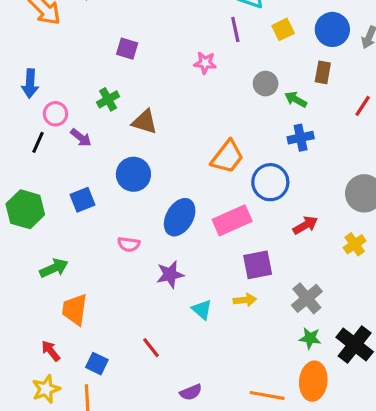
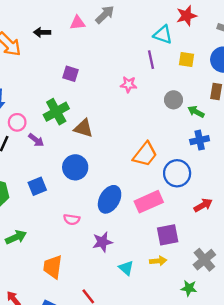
yellow square: (283, 29) -> (187, 60), turned 35
green cross: (108, 99) -> (56, 112), size x1.5
orange trapezoid: (75, 310) -> (53, 267), moved
green star: (310, 338) -> (189, 288), moved

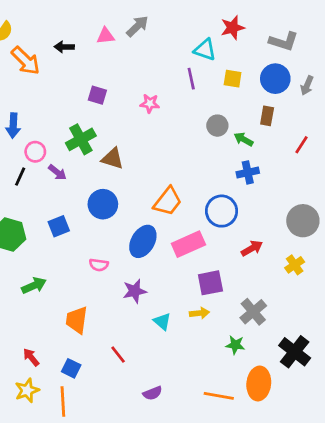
pink star: (128, 84) -> (150, 103), moved
orange trapezoid: (145, 154) -> (168, 201), moved

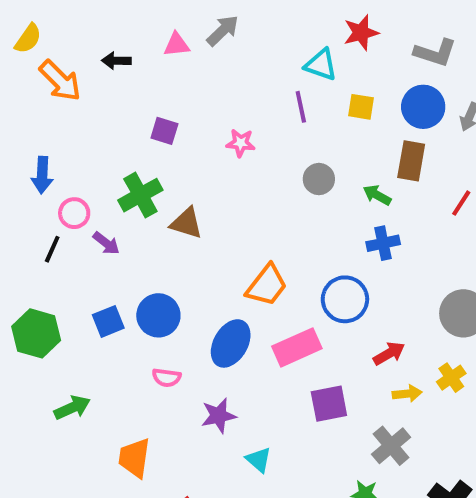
brown rectangle: (267, 116) -> (411, 161), size x1.4
gray circle: (217, 126) -> (319, 179), moved
blue circle: (103, 204) -> (158, 315), moved
yellow arrow: (199, 313) -> (407, 394), moved

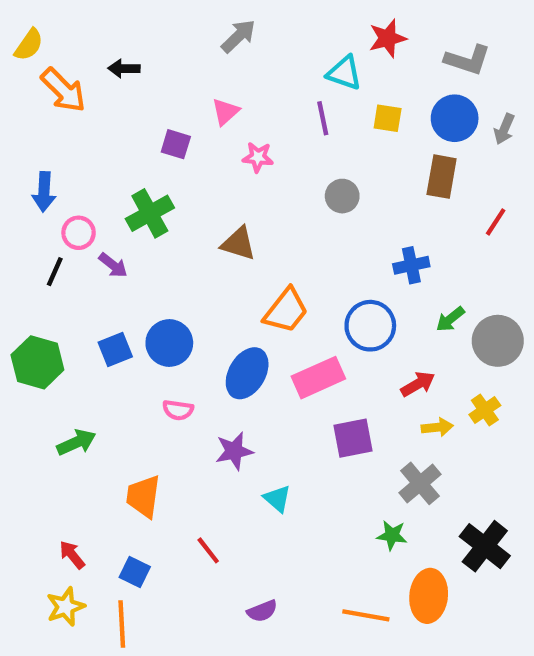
pink triangle: (176, 45) -> (225, 112), moved, turned -36
green arrow: (377, 195) -> (450, 319), moved, turned -68
brown triangle: (187, 223) -> (238, 244), moved

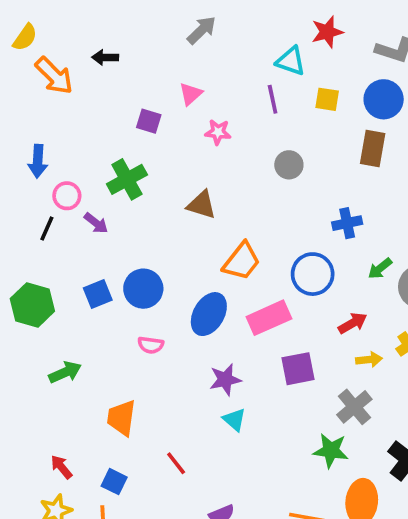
purple star: (234, 451) -> (225, 380), moved
green star: (392, 535) -> (331, 451), size x1.4

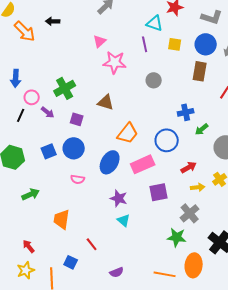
purple square: (149, 121) -> (77, 119), moved
pink star: (218, 132) -> (115, 62), size x1.6
green arrow: (380, 269) -> (202, 129), moved
purple star: (225, 380) -> (119, 198), turned 30
blue square: (114, 482) -> (71, 262), moved

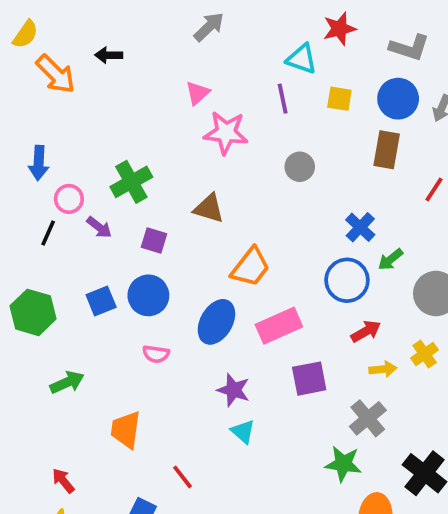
blue cross: (186, 112) -> (360, 227), turned -35
blue circle: (167, 140) -> (347, 280), moved

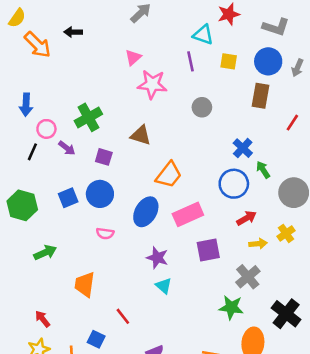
green arrow: (390, 259) -> (263, 170), turned 96

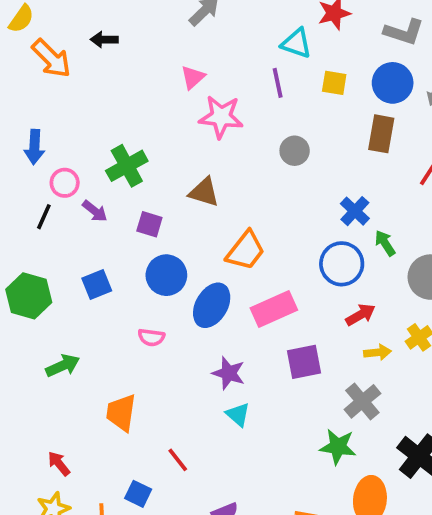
blue circle: (100, 194) -> (166, 275), moved

